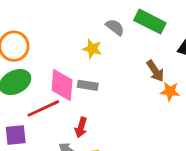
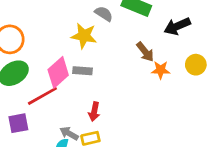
yellow star: (92, 49) -> (84, 36), size x1.4
pink diamond: (62, 85) -> (58, 72), turned 48
red arrow: (81, 127) -> (94, 112), moved

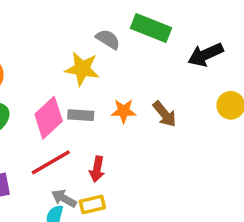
brown arrow: (145, 52) -> (165, 114), moved
orange star: (161, 70) -> (124, 111), moved
red line: (42, 96) -> (51, 162), moved

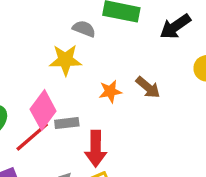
gray rectangle: (81, 115) -> (67, 123), moved
red line: (51, 162) -> (32, 137), moved
red arrow: (97, 169) -> (96, 149), size x1.5

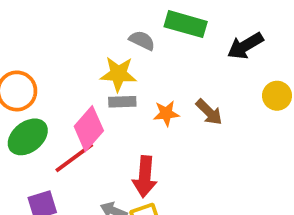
gray rectangle: (67, 123) -> (122, 102), moved

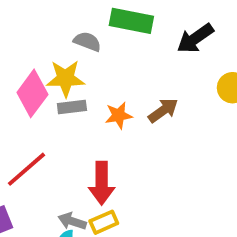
brown arrow: (209, 112) -> (163, 110), turned -76
pink diamond: (89, 129) -> (32, 93), moved

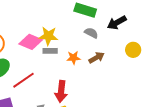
gray semicircle: (87, 41) -> (91, 33), moved
pink diamond: (32, 93) -> (31, 42), turned 70

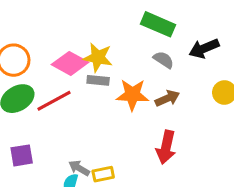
orange star: (73, 58) -> (132, 95), size x1.5
red line: (24, 80) -> (54, 101), moved
red arrow: (61, 91) -> (166, 147), moved

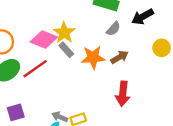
yellow star: (98, 57) -> (64, 33), turned 30
gray semicircle: (164, 60) -> (113, 29), turned 105
gray rectangle: (98, 80) -> (66, 50), turned 49

